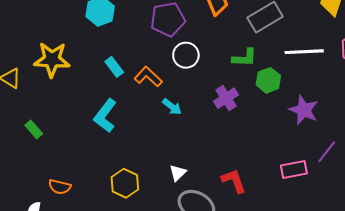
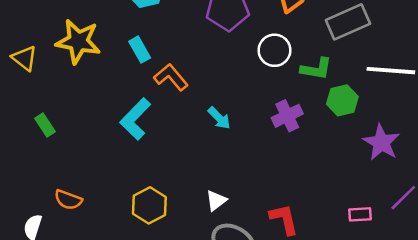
white circle: (186, 55) -> (274, 50), moved
cyan rectangle: (114, 67) -> (140, 50), moved
orange L-shape: (148, 77) -> (171, 77), moved
pink rectangle: (294, 169) -> (360, 214), size x0.7

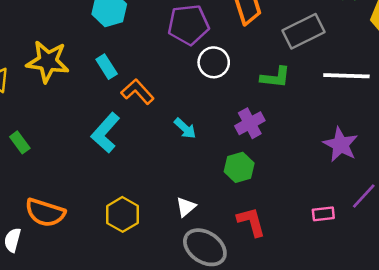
white circle: (274, 50) -> (214, 62), moved
green hexagon: (342, 100) -> (239, 167), moved
orange semicircle: (68, 200) -> (45, 213), size x1.5

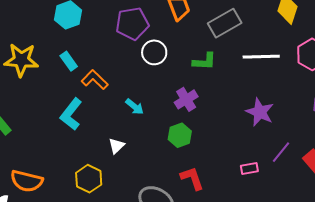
white triangle: (186, 207) -> (116, 146), moved

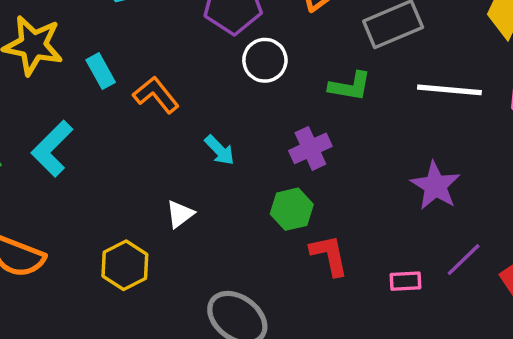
cyan rectangle: (69, 61) -> (101, 71), moved
cyan L-shape: (71, 114) -> (52, 149), moved
red L-shape: (192, 178) -> (329, 255), moved

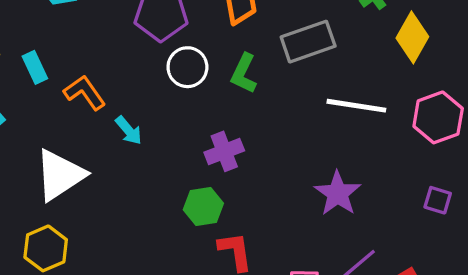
green L-shape: (350, 86) -> (244, 74), moved, turned 102
cyan arrow: (220, 150) -> (129, 130), moved
white triangle: (180, 214) -> (60, 175), moved, size x2.0

